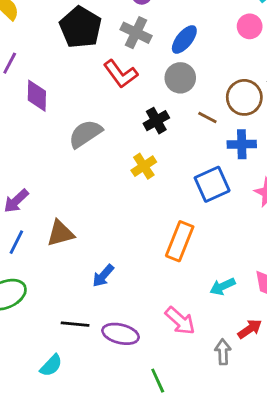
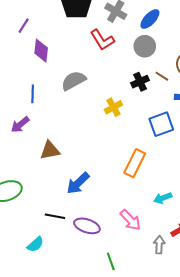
black cross: (156, 121) -> (140, 82), moved
blue line: (16, 242) -> (33, 94), moved, turned -30
blue arrow: (103, 276) -> (78, 183), size x1.4

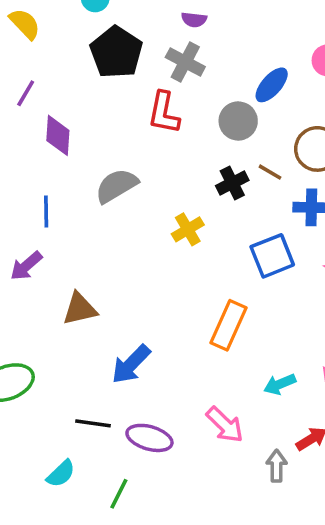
blue ellipse: (150, 19) -> (272, 85), moved
red L-shape: (102, 40) -> (164, 113), turned 45
green line: (111, 261) -> (119, 494), moved, turned 48

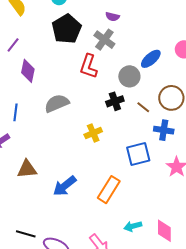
black cross: (232, 183) -> (115, 101), moved
blue arrow: (131, 364) -> (65, 186), moved

